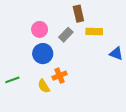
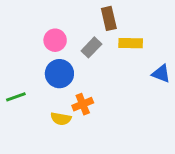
green line: (12, 80) -> (16, 97), moved
yellow semicircle: (44, 86) -> (61, 119), turned -48

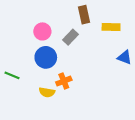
yellow rectangle: (131, 43) -> (111, 27), moved
green line: (16, 97) -> (12, 75), turned 42

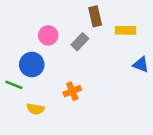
blue circle: (46, 57) -> (32, 65), moved
yellow semicircle: (47, 92) -> (36, 109), moved

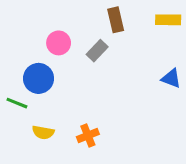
yellow rectangle: (126, 30) -> (168, 20), moved
orange cross: (72, 91) -> (88, 135), moved

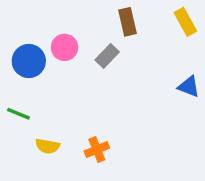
yellow rectangle: (168, 20) -> (185, 22), turned 60
blue circle: (39, 78) -> (29, 61), moved

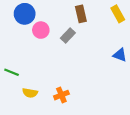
blue circle: (29, 61) -> (25, 14), moved

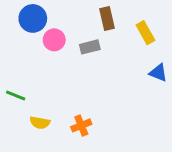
yellow rectangle: (118, 14) -> (145, 33), moved
gray rectangle: (68, 35) -> (90, 47), turned 32

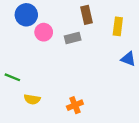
yellow rectangle: (145, 33) -> (118, 26), turned 36
orange cross: (81, 125) -> (75, 105), moved

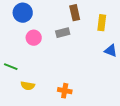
pink circle: (44, 32) -> (34, 38), moved
orange cross: (75, 105) -> (65, 91), turned 32

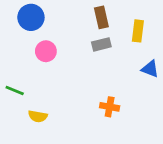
gray rectangle: (63, 33) -> (101, 44), moved
orange cross: (65, 91) -> (110, 107), moved

